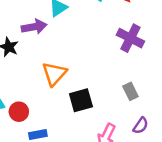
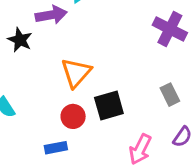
red circle: (19, 112) -> (73, 116), moved

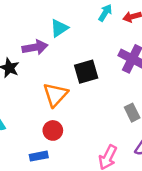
black square: (109, 106) -> (86, 72), moved

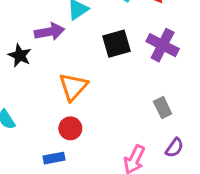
black square: (86, 72) -> (116, 44), moved

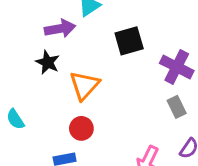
purple cross: (163, 45) -> (177, 67), moved
black star: (20, 55) -> (48, 62), moved

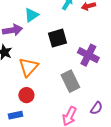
gray rectangle: (177, 107) -> (70, 81), moved, size x1.5

